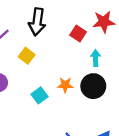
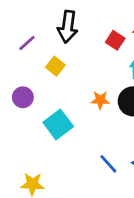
cyan square: (39, 95) -> (58, 124), moved, size x1.5

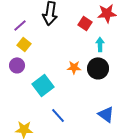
yellow square: (55, 66) -> (24, 44), moved
blue line: (108, 164) -> (58, 115), moved

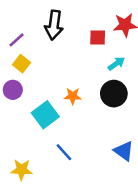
red square: (85, 23) -> (98, 37), turned -32
cyan arrow: (100, 44) -> (116, 64), turned 56
orange star: (74, 67) -> (73, 96), moved

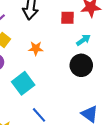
orange star: (73, 96) -> (36, 48), moved

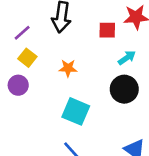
cyan square: (23, 83) -> (76, 111), moved, turned -30

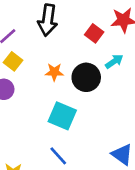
red square: (107, 30) -> (94, 33), turned 36
black circle: (124, 89) -> (86, 77), moved

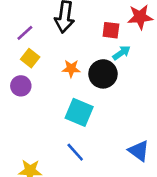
red square: (94, 33) -> (111, 30), turned -30
cyan arrow: (114, 61) -> (122, 53), moved

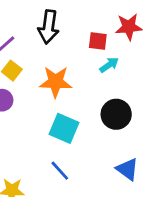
orange star: (71, 69) -> (56, 82), size x1.6
black circle: (103, 74) -> (116, 114), moved

